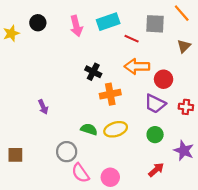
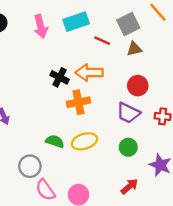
gray square: (155, 24) -> (128, 24), turned -30
brown triangle: (184, 46) -> (134, 49), moved, turned 32
orange arrow: (137, 66) -> (89, 73), moved

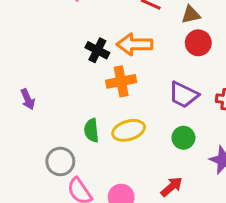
red circle: (138, 86) -> (198, 43), moved
green semicircle: (55, 141) -> (91, 130), turned -114
red arrow: (129, 186) -> (172, 187), moved

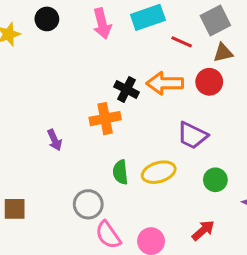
red circle: (198, 43) -> (209, 82), moved
orange cross: (121, 81) -> (105, 119), moved
purple trapezoid: (183, 95) -> (192, 135), moved

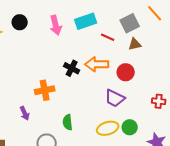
red circle: (209, 82) -> (126, 72), moved
orange cross: (105, 119) -> (45, 90), moved
purple arrow: (55, 140) -> (25, 113), moved
yellow ellipse: (159, 172) -> (108, 128), moved

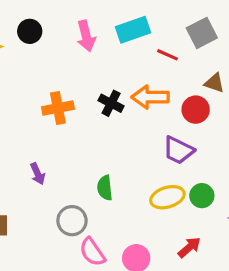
brown triangle: (135, 44) -> (214, 83), moved, turned 32
orange cross: (45, 90) -> (58, 108), moved

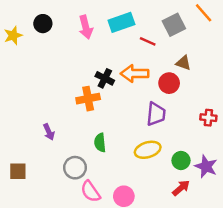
orange cross: (58, 108) -> (88, 99), moved
purple trapezoid: (178, 150) -> (156, 114), turned -110
green circle: (202, 196) -> (181, 160), moved
red arrow: (189, 247) -> (181, 188), moved

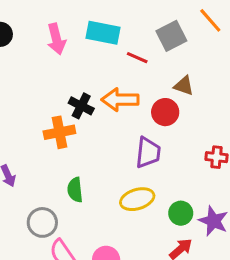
cyan rectangle: (121, 22) -> (103, 33), turned 30

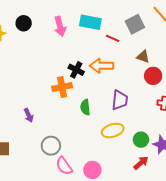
red circle: (165, 112) -> (153, 76), moved
green semicircle: (75, 190) -> (85, 107), moved

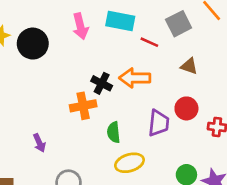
black circle: (24, 23) -> (33, 44), moved, size x1.5
red circle: (153, 76) -> (186, 108), moved
yellow ellipse: (113, 130) -> (129, 163), moved

